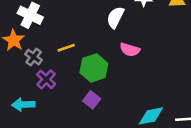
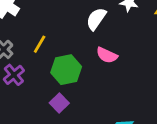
yellow line: (66, 48) -> (40, 44), turned -48

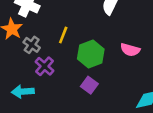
pink semicircle: (107, 55) -> (130, 50), moved

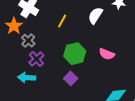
yellow line: (63, 35) -> (62, 21), moved
cyan arrow: (23, 92) -> (27, 78), moved

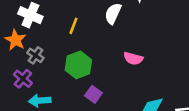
green hexagon: (75, 54) -> (78, 65), moved
purple cross: (36, 59) -> (23, 79), moved

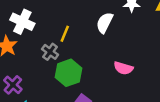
gray cross: (35, 55) -> (50, 52), moved

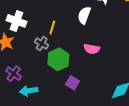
pink semicircle: (123, 68) -> (92, 49), moved

